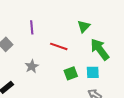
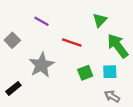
purple line: (32, 27) -> (41, 21), turned -56
gray star: (32, 66) -> (41, 65), size x1.6

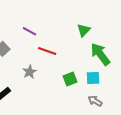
red line: (72, 43) -> (47, 51), moved
gray star: (41, 65) -> (29, 72), size x0.6

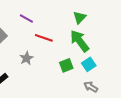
green arrow: (100, 54) -> (80, 41), moved
cyan square: (93, 78) -> (89, 64), turned -32

